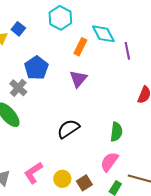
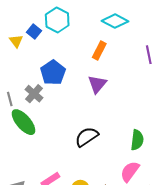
cyan hexagon: (60, 18) -> (57, 20), moved
cyan diamond: (103, 34) -> (115, 21), moved, turned -35

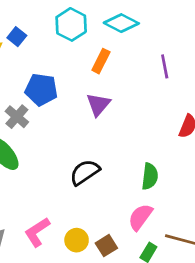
cyan hexagon: (57, 20) -> (71, 24), moved
blue pentagon: (53, 73) -> (41, 90), turned -30

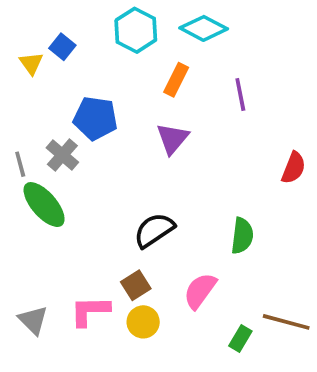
purple line: (165, 66) -> (240, 94), moved
pink semicircle: (140, 217) -> (200, 291), moved
pink L-shape: (37, 232) -> (90, 311), turned 32
brown square: (106, 246) -> (136, 285), moved

